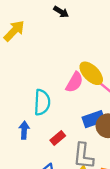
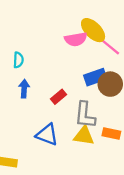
pink semicircle: (74, 82) -> (76, 39), turned 50
cyan semicircle: (42, 102) -> (18, 60), moved, size x0.6

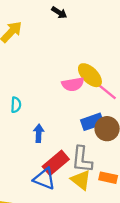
blue arrow: (24, 89) -> (39, 133), moved
red rectangle: (59, 97) -> (56, 163), moved, size x1.6
yellow triangle: (84, 136) -> (81, 180), turned 30

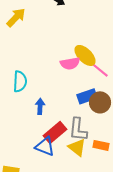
cyan semicircle: (16, 105) -> (20, 81), size x1.5

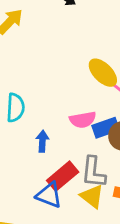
pink semicircle: (70, 63) -> (83, 120), moved

